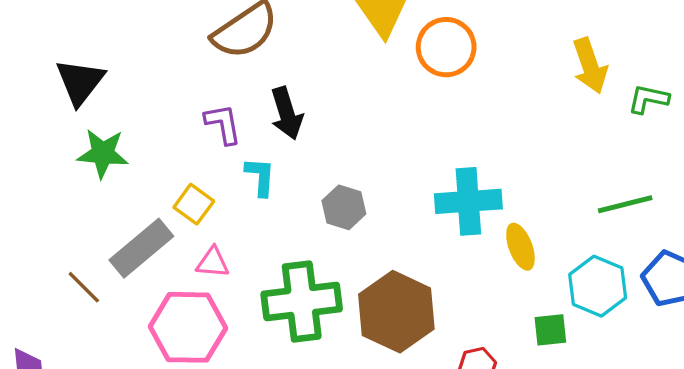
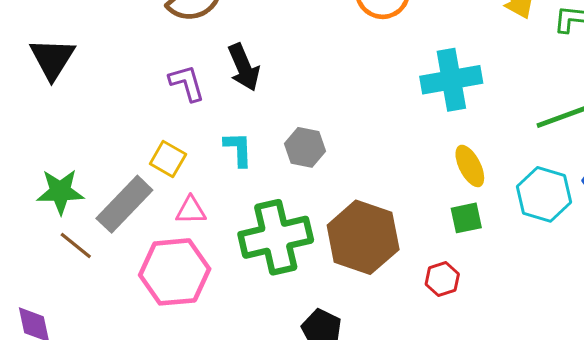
green star: (103, 153) -> (60, 192), moved
cyan L-shape: (260, 177) -> (238, 149), moved
cyan cross: (468, 201) -> (451, 80), moved
green square: (550, 330) -> (466, 218), moved

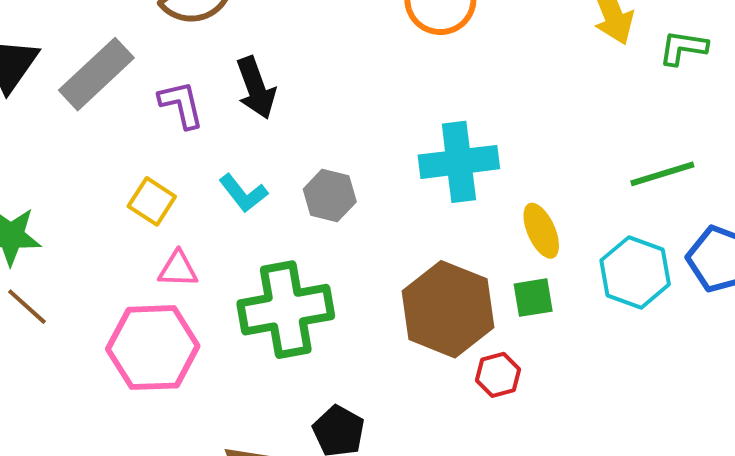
cyan cross: (451, 80) -> (459, 162), moved
cyan L-shape: (238, 149) -> (243, 193), turned 141
gray rectangle: (124, 204) -> (96, 74), moved
brown hexagon: (363, 237) -> (448, 309), moved

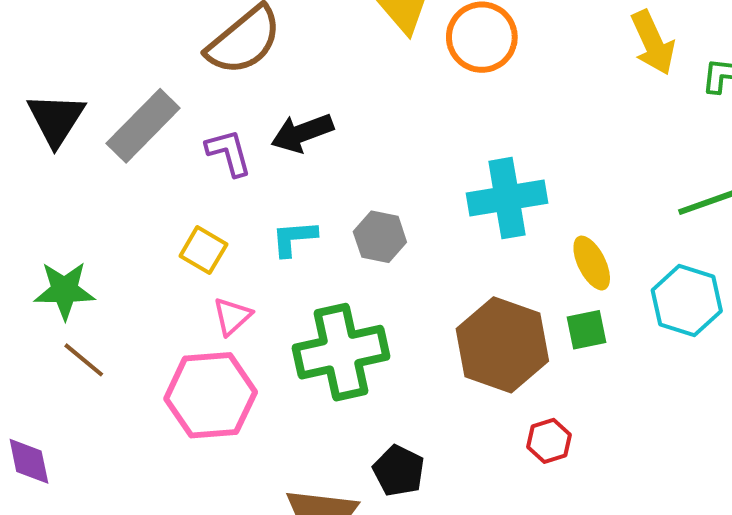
black arrow: (256, 88) -> (302, 133), turned 92
cyan L-shape: (243, 193) -> (294, 238), turned 126
pink triangle: (178, 269) -> (232, 316), turned -42
red hexagon: (498, 375) -> (549, 441), moved

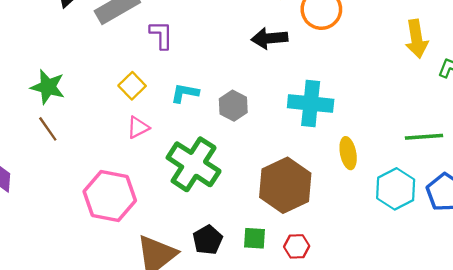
black arrow: (302, 133) -> (269, 38), moved
green square: (586, 330) -> (255, 238), moved
green cross: (341, 352) -> (194, 164), turned 30
pink hexagon: (211, 395) -> (110, 196), moved

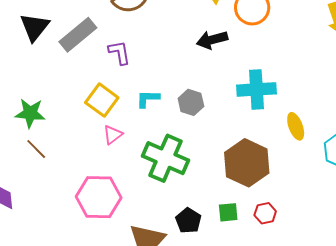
yellow square: (132, 86) -> (102, 100), size x1.4

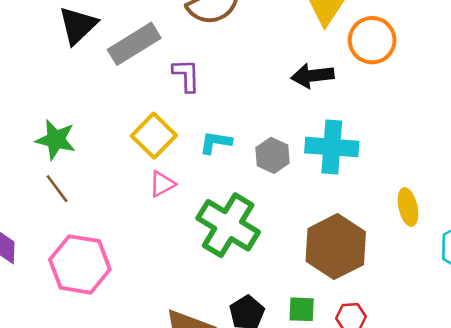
cyan cross: (257, 89) -> (332, 147), moved
pink hexagon: (99, 197) -> (80, 264), moved

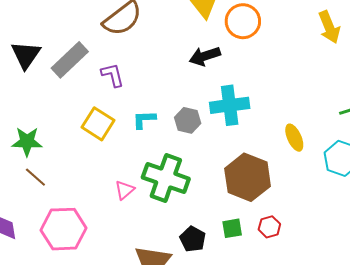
pink triangle: (162, 184) -> (124, 190), moved

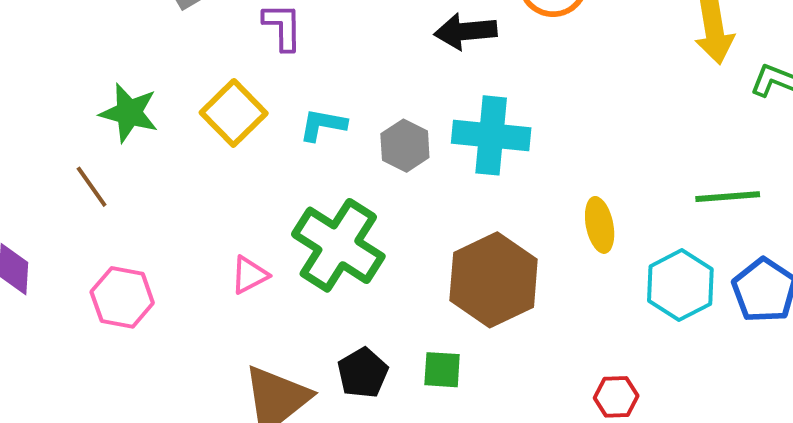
green star: (27, 142) -> (129, 113), moved
pink triangle: (124, 190) -> (249, 275), moved
red hexagon: (269, 227) -> (616, 397), moved
pink hexagon: (64, 229) -> (122, 297), size x0.7

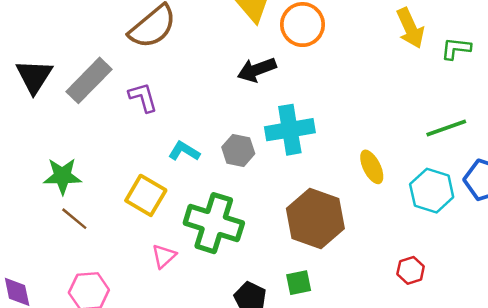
yellow square: (234, 113) -> (146, 195), moved
cyan L-shape: (323, 125) -> (184, 151), turned 36
brown line: (92, 187) -> (74, 219), moved

